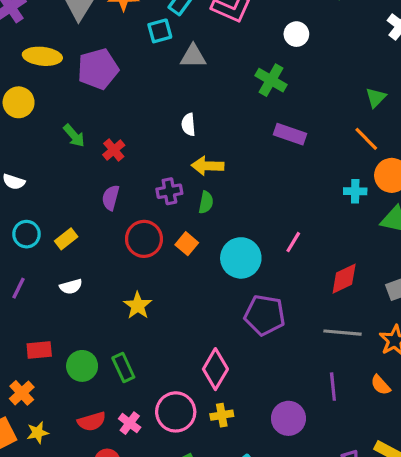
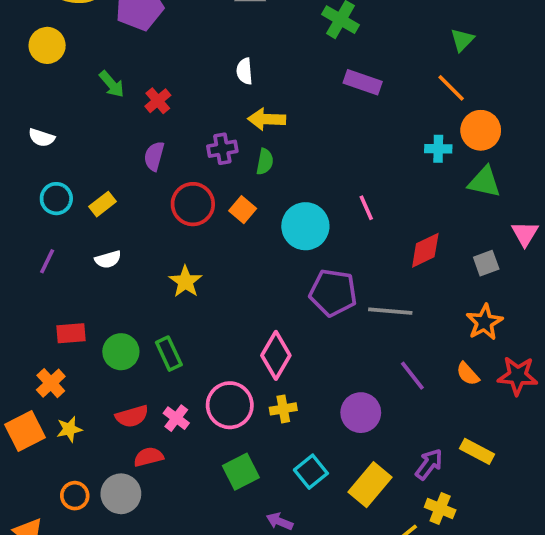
pink line: (293, 242) -> (366, 208), turned -55
gray line: (342, 333) -> (390, 311), moved
purple line: (333, 387) -> (412, 376), turned -32

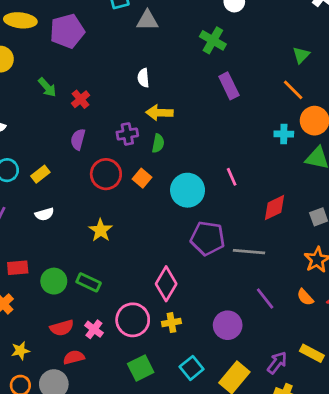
purple rectangle: (363, 82) -> (229, 86), turned 45
green rectangle: (169, 354) -> (89, 282), turned -40
yellow star: (69, 429) -> (20, 351), moved

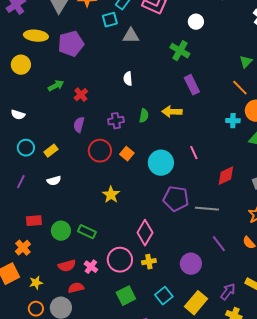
green arrow: (47, 87) -> (56, 86), turned -77
yellow arrow: (159, 113) -> (172, 112), moved
green semicircle: (158, 143) -> (144, 116), moved
yellow star: (101, 230) -> (111, 195), moved

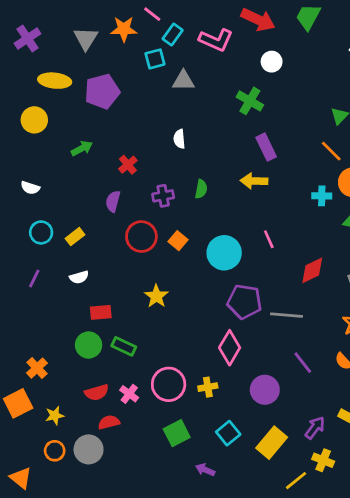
red cross: (81, 95) -> (128, 165), moved
yellow arrow: (172, 112) -> (254, 181), moved
red rectangle: (34, 221) -> (101, 312), moved
pink diamond: (145, 233) -> (230, 348), moved

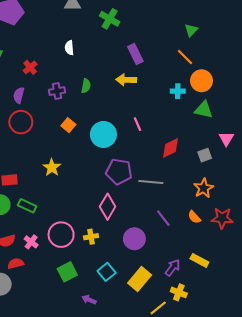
green cross: (250, 101) -> (110, 19), moved
red circle: (141, 237) -> (21, 122), moved

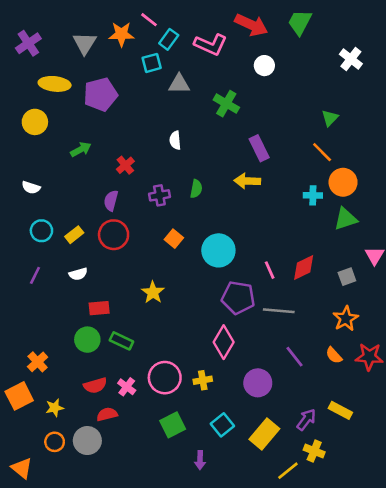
green triangle: (204, 110) -> (346, 219), turned -30
pink line: (137, 124) -> (270, 270), moved
purple arrow: (89, 300) -> (200, 460), turned -112

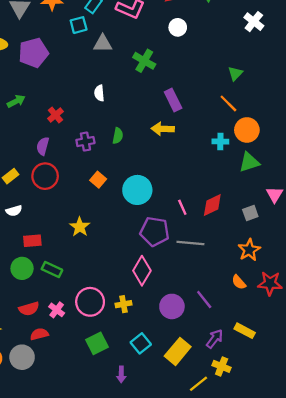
purple line: (295, 357) -> (204, 300), moved

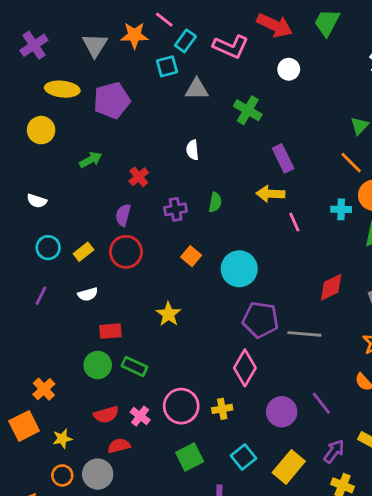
pink line: (182, 207) -> (294, 222), moved

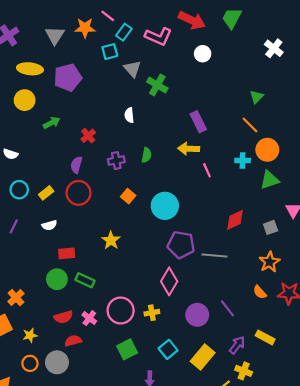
gray triangle: (197, 89) -> (132, 69), turned 48
green cross: (248, 110) -> (157, 85), moved
yellow circle: (41, 130) -> (25, 100), moved

